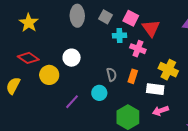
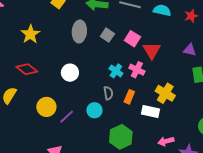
cyan cross: (120, 35) -> (116, 71), moved, turned 32
yellow circle: (49, 75) -> (46, 107), moved
pink arrow: (160, 111) -> (166, 141), moved

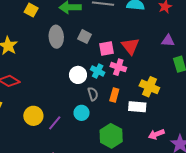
pink square: (132, 39) -> (106, 49), moved, turned -35
white circle: (70, 73) -> (78, 75), moved

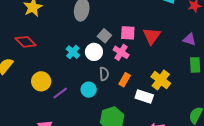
gray square: (85, 37) -> (104, 36), moved
pink cross: (118, 67) -> (121, 52), moved
cyan cross: (98, 71) -> (73, 52), moved

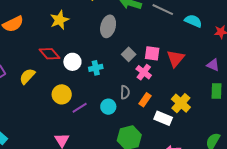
cyan cross: (73, 52) -> (96, 68), turned 32
white circle: (94, 52) -> (72, 62), moved

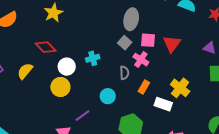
gray ellipse: (108, 26) -> (131, 19), moved
white circle: (72, 62) -> (67, 67), moved
gray semicircle: (125, 92) -> (124, 73), moved
purple line: (80, 108) -> (82, 116), moved

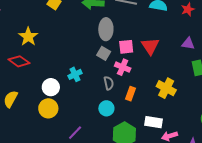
red diamond: (46, 47) -> (19, 61), moved
cyan circle: (108, 96) -> (106, 108), moved
white rectangle: (163, 104) -> (154, 122), moved

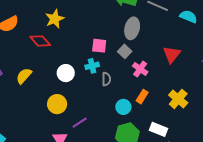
pink square: (126, 47) -> (99, 46), moved
gray semicircle: (109, 83) -> (106, 79), moved
yellow circle: (48, 108) -> (57, 104), moved
cyan circle: (106, 108) -> (123, 107), moved

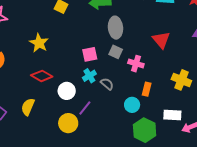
red diamond: (40, 41) -> (42, 76), moved
gray semicircle: (106, 79) -> (107, 84), turned -32
purple line: (80, 123) -> (85, 108), moved

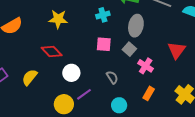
yellow star: (39, 43) -> (58, 19), turned 30
cyan cross: (89, 76) -> (103, 15), moved
cyan circle: (132, 105) -> (119, 105), moved

